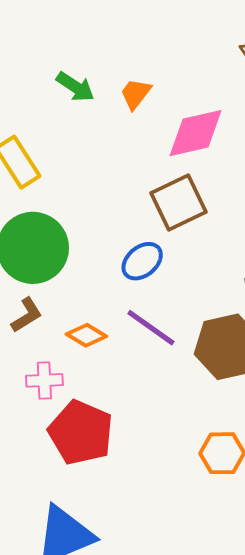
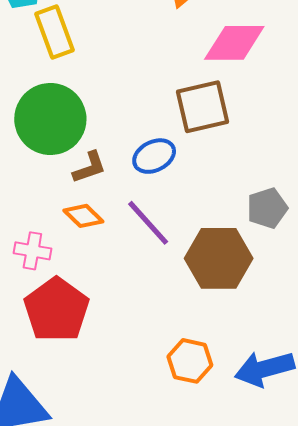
brown L-shape: (27, 315) -> (90, 167), moved

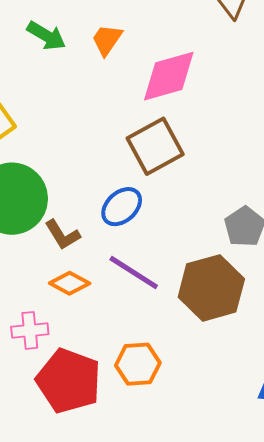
brown L-shape: (90, 167) -> (62, 235), turned 93
orange hexagon: (190, 361) -> (138, 364), moved

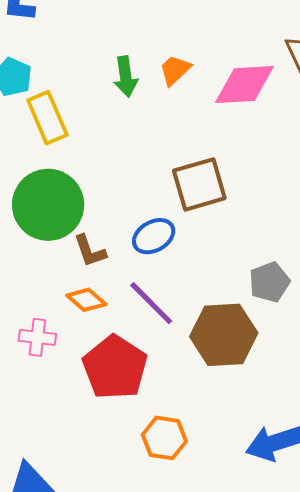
green arrow: (46, 36) -> (126, 77), moved, turned 39
pink diamond: (169, 76) -> (244, 85), moved
orange hexagon: (138, 364) -> (164, 438), moved
red pentagon: (69, 381) -> (115, 367), moved

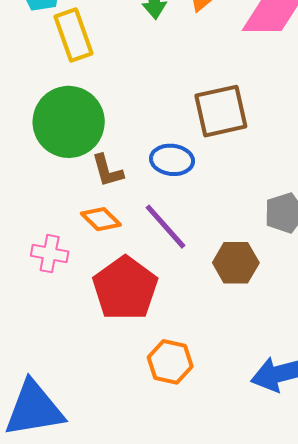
blue ellipse: (154, 236) -> (172, 160), turned 33
brown hexagon: (224, 335) -> (236, 263), size x0.7

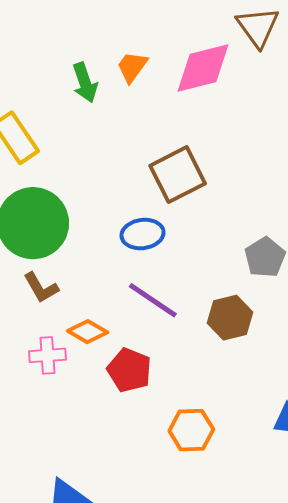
brown L-shape: (107, 171) -> (41, 288), moved
orange diamond: (101, 219) -> (88, 332), moved
red pentagon: (125, 288) -> (129, 370), size x0.7

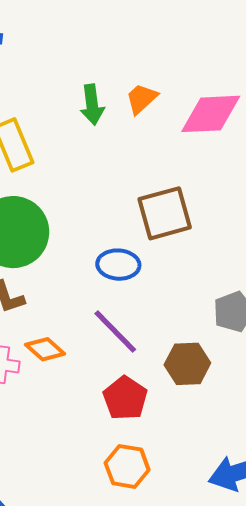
red pentagon: (129, 370) -> (125, 398), moved

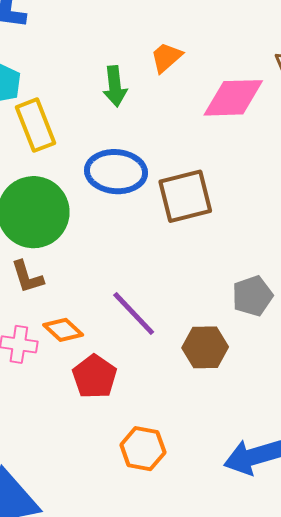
orange trapezoid: (142, 99) -> (166, 57), moved
blue ellipse: (118, 265) -> (116, 172), moved, size x1.4
red pentagon: (125, 398) -> (95, 377), moved

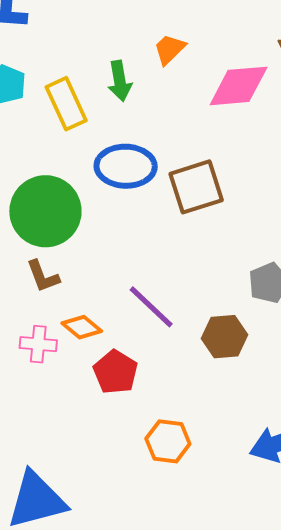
yellow rectangle: (35, 125) -> (66, 104), moved

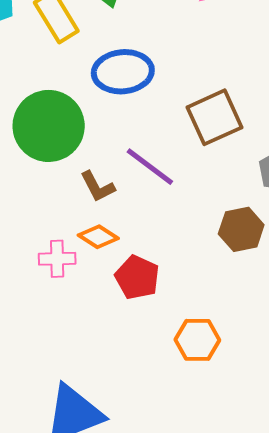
brown square: (196, 187) -> (215, 117), moved
brown L-shape: (43, 276) -> (98, 187), moved
purple line: (151, 307) -> (150, 167), moved

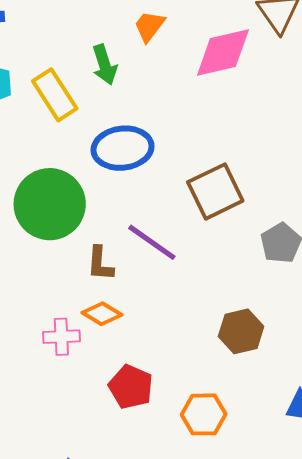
brown L-shape: (98, 187) -> (100, 264), turned 33
brown hexagon: (241, 229) -> (241, 331), moved
red pentagon: (137, 277) -> (131, 387), moved

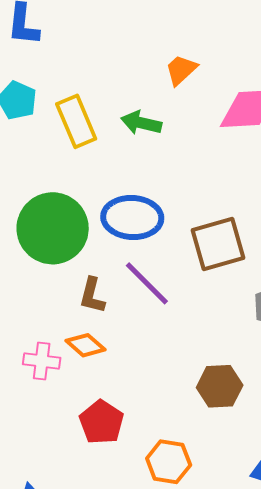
green arrow: (105, 65) -> (141, 123), moved, turned 111
blue ellipse: (123, 148) -> (132, 217), moved

